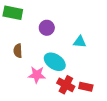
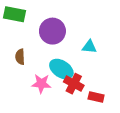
purple circle: (47, 28) -> (52, 31), size x1.5
red cross: (66, 85) -> (74, 84), moved

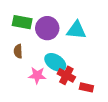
green rectangle: (14, 14) -> (22, 22), moved
cyan triangle: (89, 47) -> (76, 30), moved, size x1.5

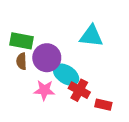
green rectangle: (22, 22) -> (22, 41), moved
purple circle: (47, 28) -> (47, 58), moved

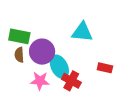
cyan ellipse: (66, 75) -> (59, 67), turned 30
red rectangle: (103, 105) -> (105, 68), moved

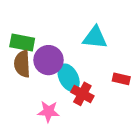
brown semicircle: (19, 55) -> (22, 64), size x1.5
pink star: (40, 81) -> (49, 112), moved

